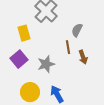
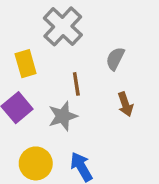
brown line: (68, 47) -> (76, 84), moved

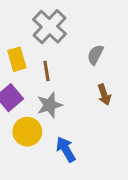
brown line: (76, 84) -> (47, 71), moved
yellow circle: (36, 163) -> (27, 132), moved

